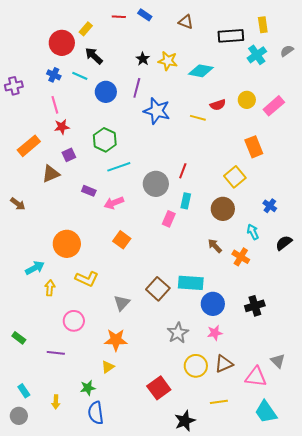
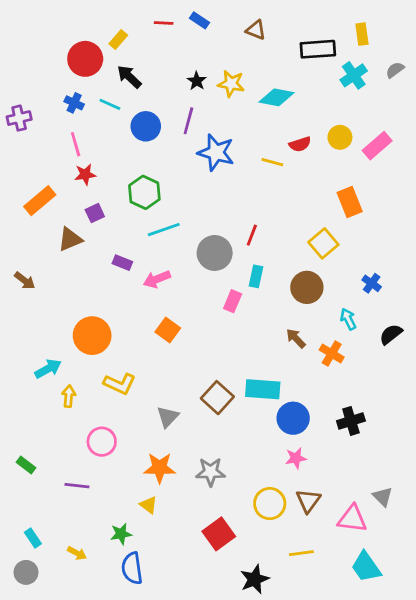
gray star: (178, 333) -> (210, 472), moved, turned 30
brown triangle: (224, 364) -> (308, 501), turned -30
yellow triangle: (108, 367) -> (149, 505), turned -48
yellow arrow: (56, 402) -> (77, 553), turned -64

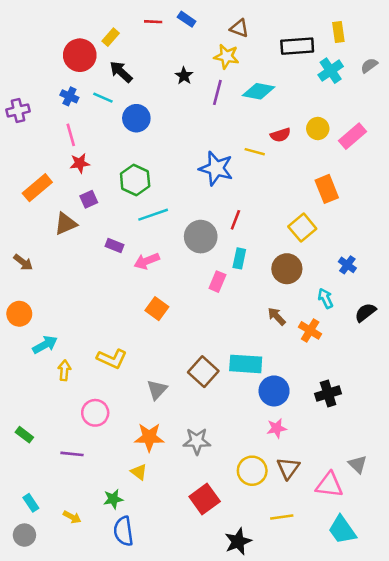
yellow star: (231, 84) -> (226, 56), moved
purple line: (188, 121) -> (217, 92), moved
blue star: (216, 152) -> (216, 168), moved
orange circle: (92, 336) -> (19, 314), moved, size x0.7

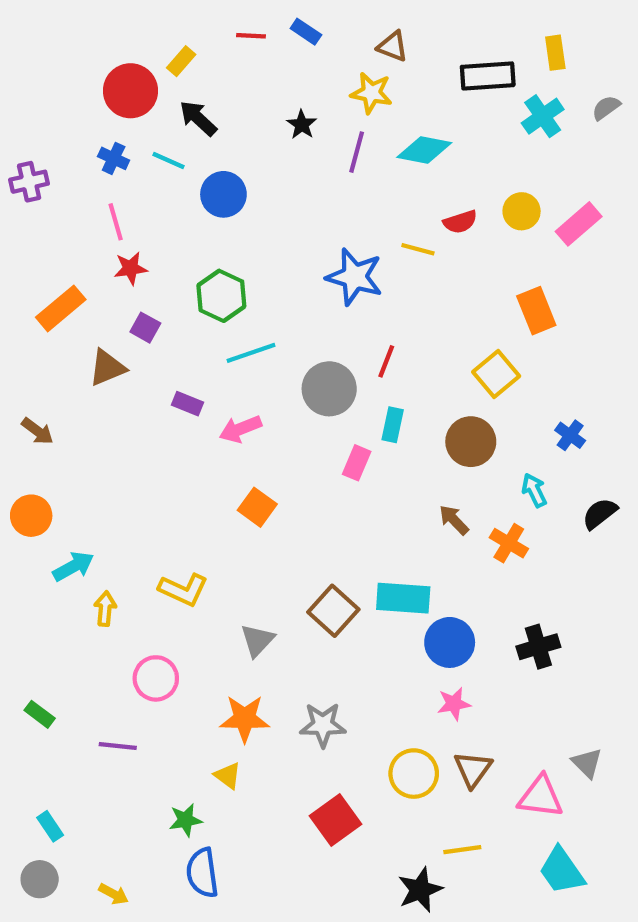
purple square: (89, 199) -> (145, 328), turned -36
yellow arrow: (72, 517) -> (114, 894), moved
black star: (238, 541) -> (420, 890), moved

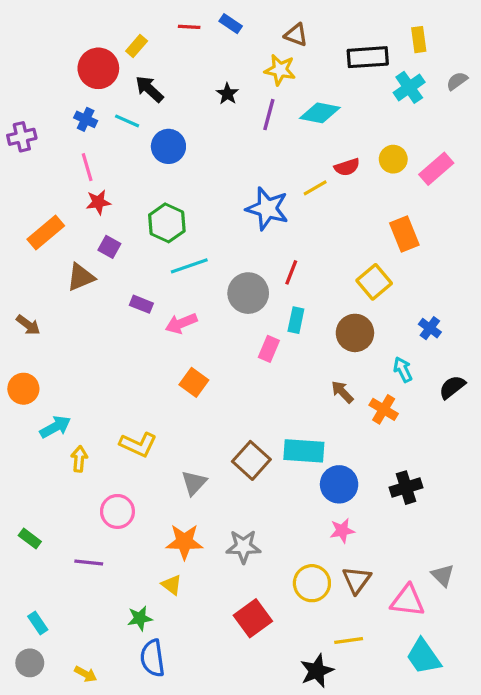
yellow line: (418, 249) -> (315, 188), turned -45

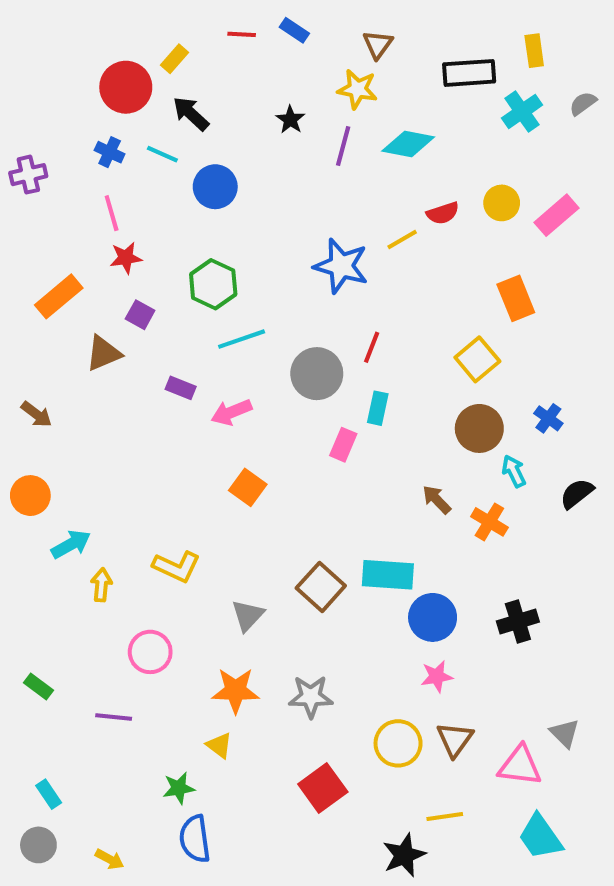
brown triangle: (296, 35) -> (378, 45), turned 45
brown circle: (355, 333) -> (479, 428), moved

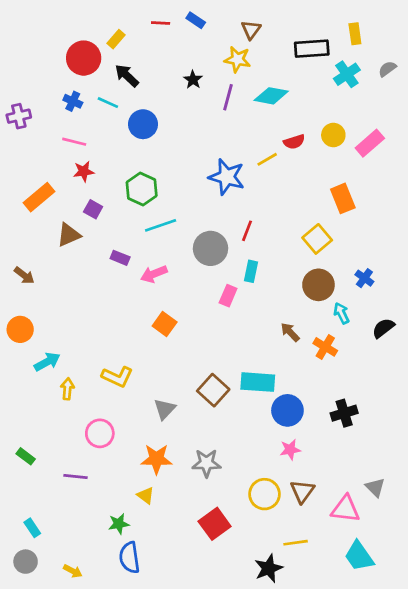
pink line: (112, 213) -> (74, 142), turned -60

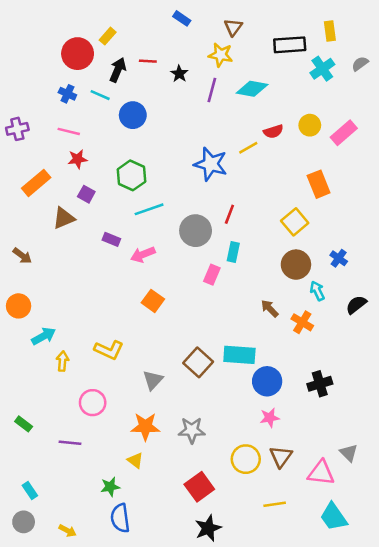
red line: (161, 23) -> (148, 61), moved
black arrow: (127, 76) -> (118, 70), turned 70
purple cross: (19, 116) -> (17, 129), moved
black star: (269, 568) -> (208, 528), moved

